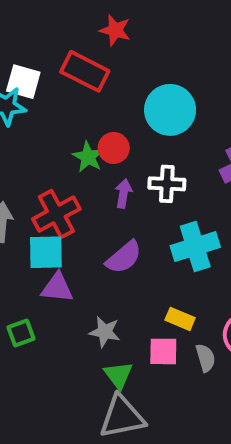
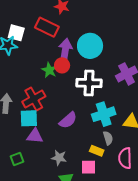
white cross: (167, 184) -> (89, 83), size x1.4
purple arrow: (123, 193) -> (65, 50), moved, size x1.6
gray semicircle: (205, 358) -> (108, 138), moved

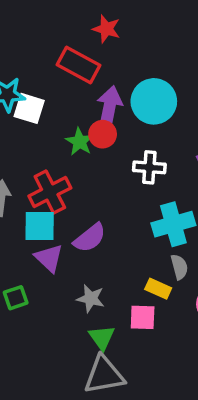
white square: (16, 33) -> (29, 108), moved
white cross: (89, 83) -> (149, 167), size x0.7
purple semicircle: (68, 120) -> (90, 238), moved
purple triangle: (35, 136) -> (49, 258), turned 36

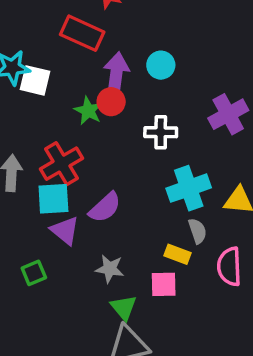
cyan circle: (154, 101) -> (161, 65), size x0.6

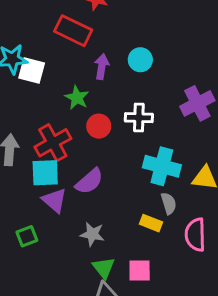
purple arrow: (116, 74) -> (102, 67), size x0.7
red circle: (111, 102) -> (99, 126), moved
cyan cross: (189, 188) -> (162, 166), turned 33
pink square: (164, 284) -> (140, 271), moved

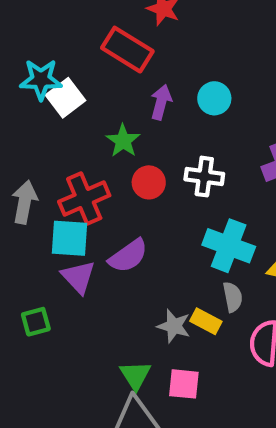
white square: (32, 71) -> (66, 98), turned 32
gray star: (92, 234) -> (174, 326), moved

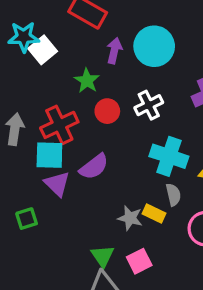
cyan circle: (214, 98) -> (154, 46), size x1.6
white cross: (204, 177) -> (149, 105), turned -32
pink square: (184, 384) -> (139, 261), turned -30

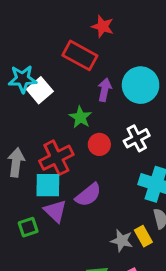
yellow rectangle: (154, 214) -> (143, 236), turned 36
green square: (27, 219) -> (28, 227), moved

